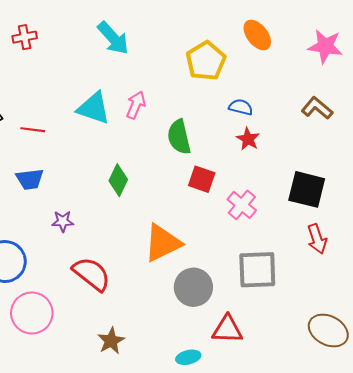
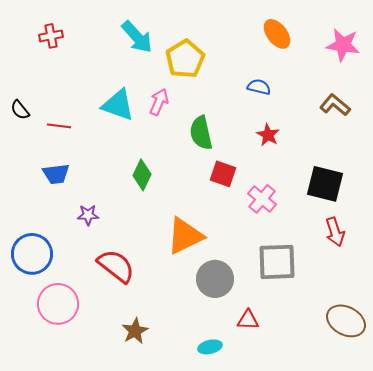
yellow pentagon: (206, 61) -> (185, 59), moved
blue semicircle: (241, 107) -> (259, 87), moved
red triangle: (227, 329) -> (248, 320), size x0.7

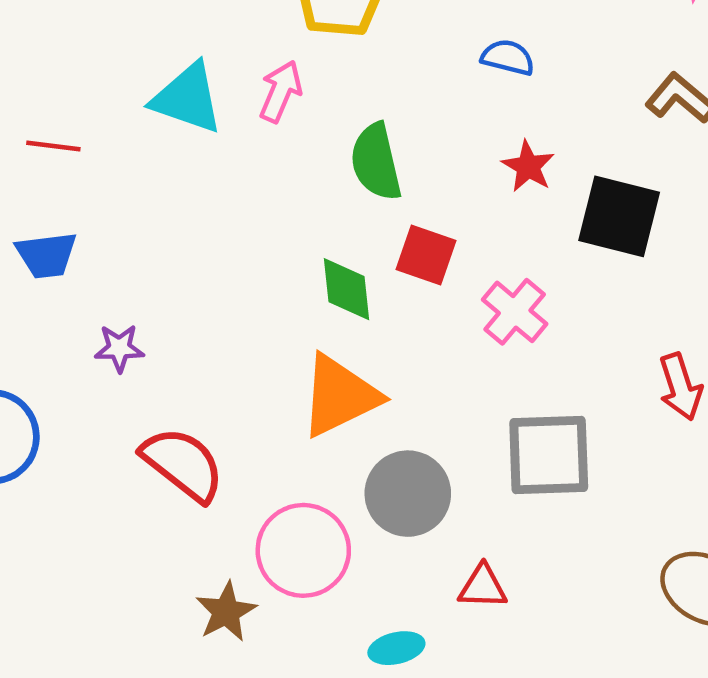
green diamond: (142, 175) -> (346, 289), moved, turned -32
black square: (325, 184) -> (619, 216), moved
pink circle: (58, 304) -> (303, 550), moved

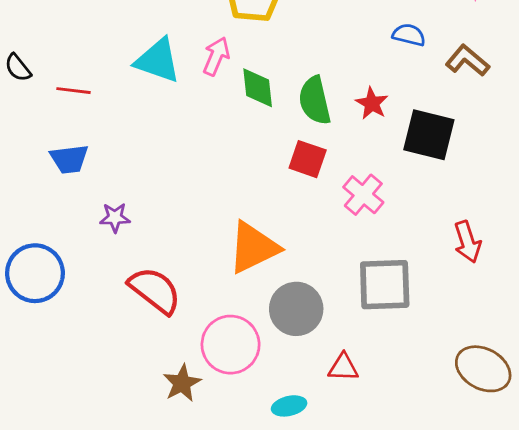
blue semicircle: (508, 57) -> (409, 35), moved
green semicircle: (376, 162) -> (315, 101), moved
green diamond: (346, 289) -> (258, 88), moved

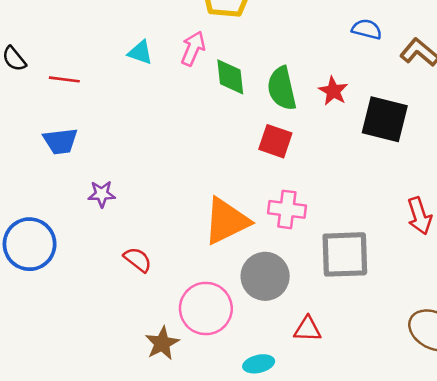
cyan triangle: (158, 61) -> (140, 52), size x0.6
pink cross: (363, 195) -> (287, 209), moved, turned -33
red semicircle: (155, 290) -> (138, 260), size x0.6

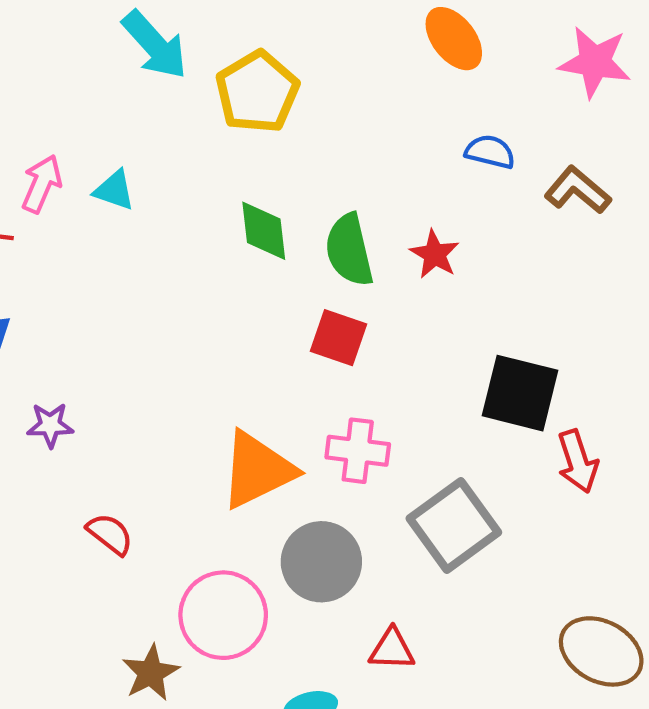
pink arrow: (193, 49) -> (42, 184), moved
black square: (385, 119) -> (520, 393), moved
gray square: (345, 254) -> (454, 525), turned -34

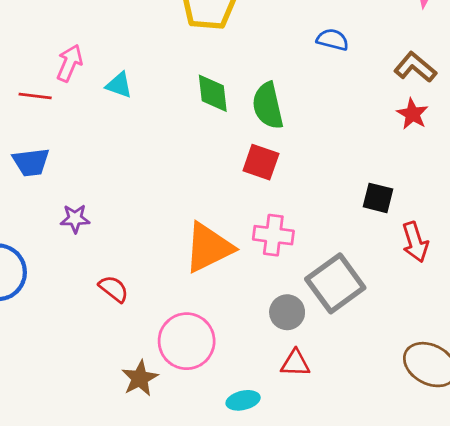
blue semicircle: (490, 152) -> (333, 40), moved
cyan triangle: (114, 190) -> (119, 85), moved
red star: (435, 254) -> (412, 114), moved
black square: (520, 393) -> (378, 198), size x0.6
gray circle: (321, 562) -> (287, 312), moved, size x0.7

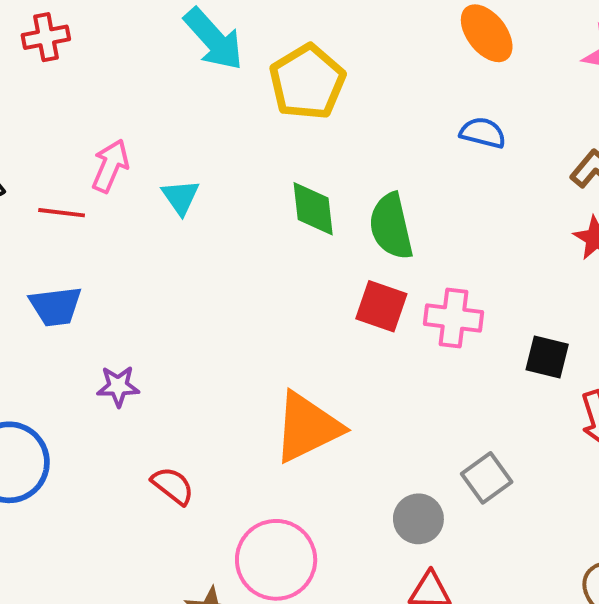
cyan triangle: (119, 85) -> (180, 197), turned 36
pink cross: (273, 235) -> (454, 318), moved
gray square: (335, 283) -> (487, 478), size x0.6

